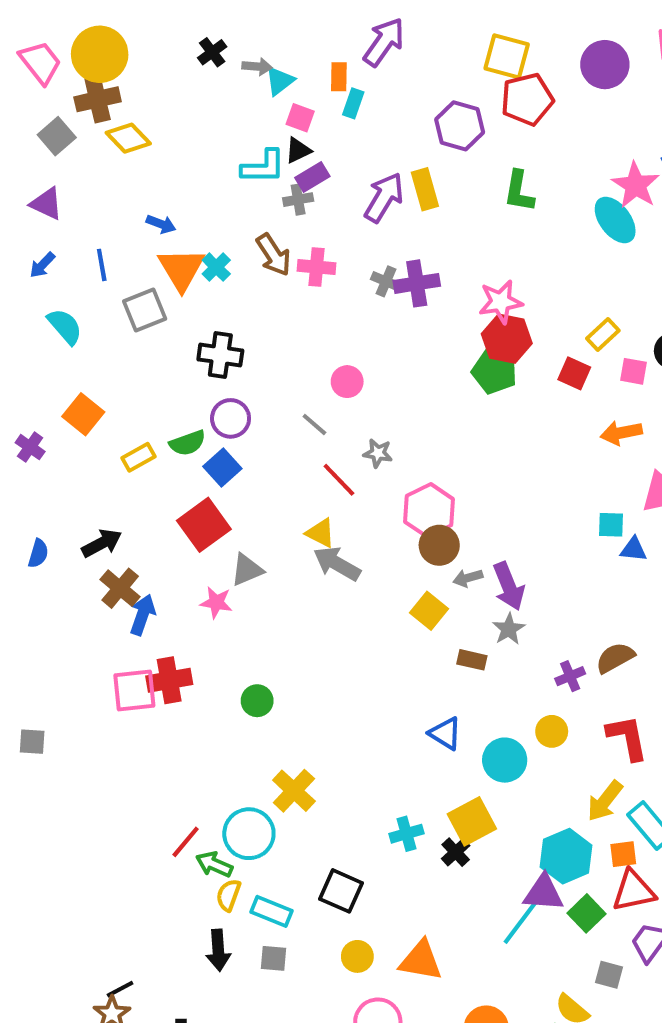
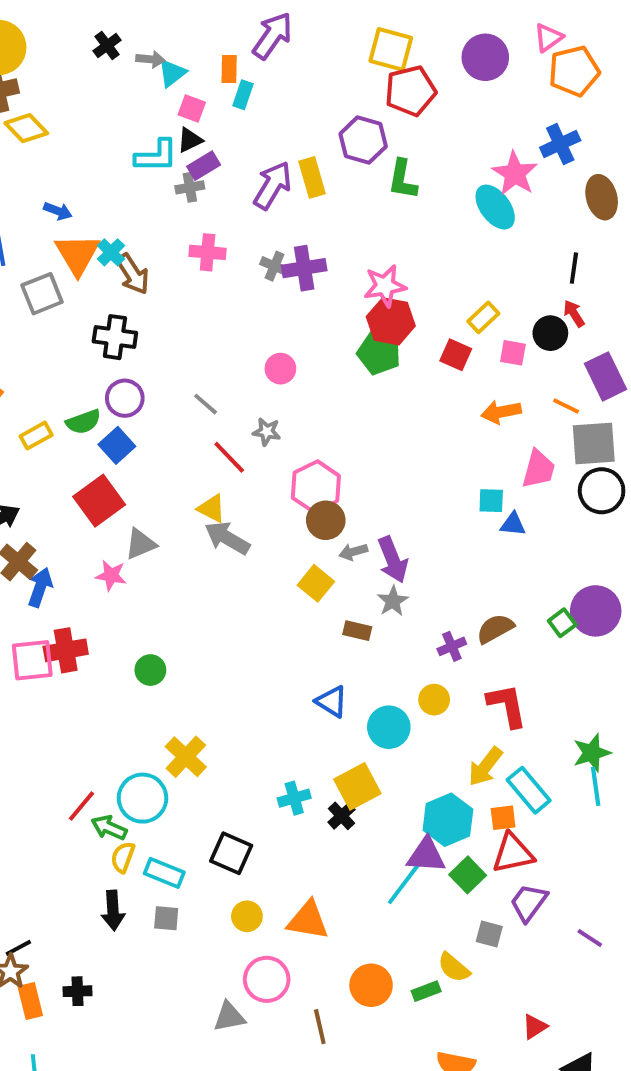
purple hexagon: (460, 126) -> (363, 140), moved
brown arrow: (273, 255) -> (133, 274), moved
pink circle: (347, 382) -> (280, 369), moved

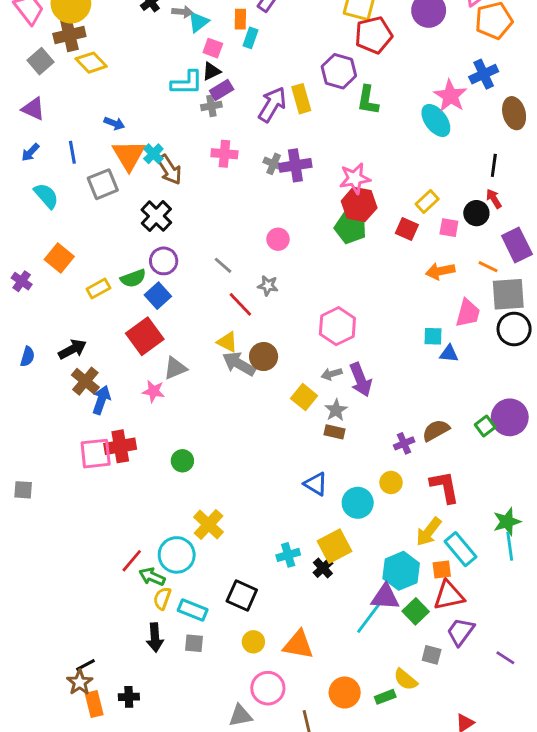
black cross: (115, 337) -> (156, 216), turned 36
pink hexagon: (316, 487) -> (337, 326), moved
brown circle: (326, 520) -> (264, 357), moved
gray star: (393, 601) -> (336, 410), moved

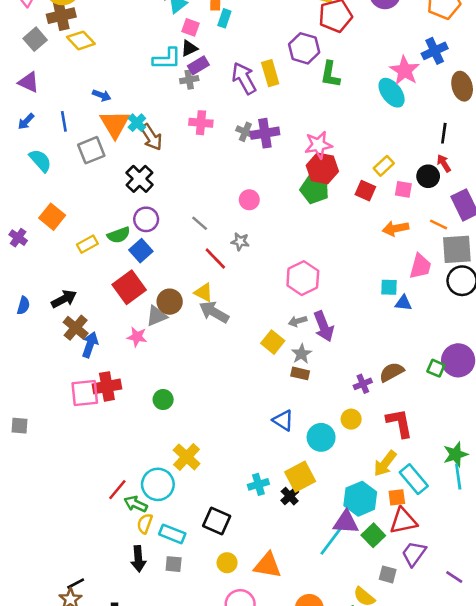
purple arrow: (272, 105) -> (244, 78), turned -60
brown circle: (264, 357) -> (170, 302), moved
green square: (485, 426) -> (436, 368), turned -30

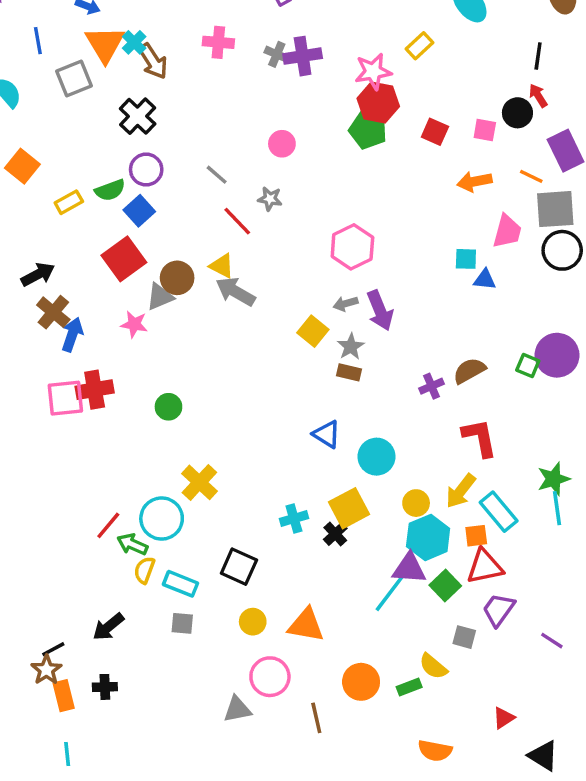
yellow rectangle: (384, 166) -> (419, 46), moved
yellow circle: (351, 419) -> (416, 503), moved
black arrow: (138, 559) -> (108, 627), moved, turned 55

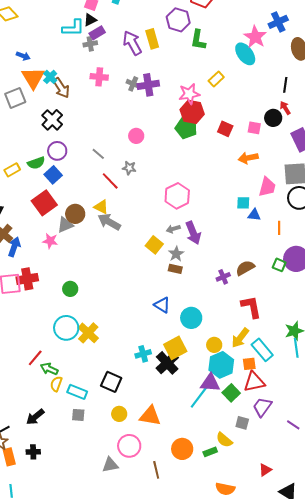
orange line: (531, 176) -> (279, 228), moved, turned 64
cyan circle: (162, 519) -> (66, 328), moved
black cross: (335, 534) -> (167, 363), size x1.6

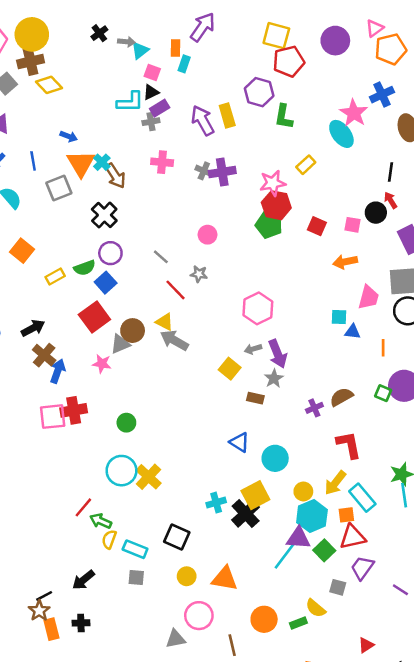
gray star: (176, 254) -> (274, 378), moved

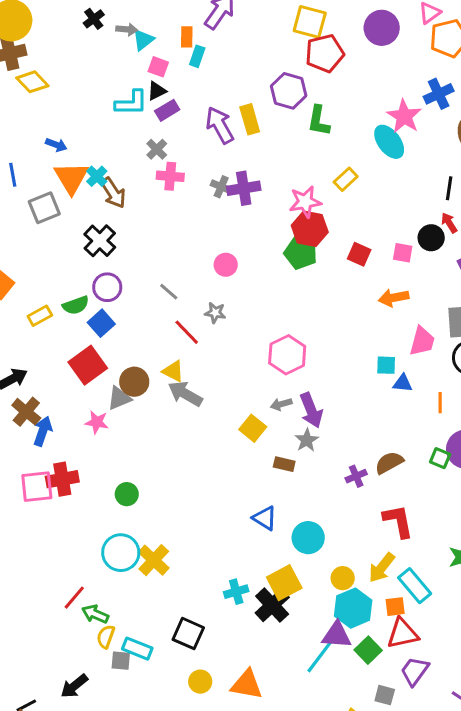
gray cross: (151, 122) -> (157, 149), moved, turned -35
gray square: (136, 577) -> (121, 661), moved

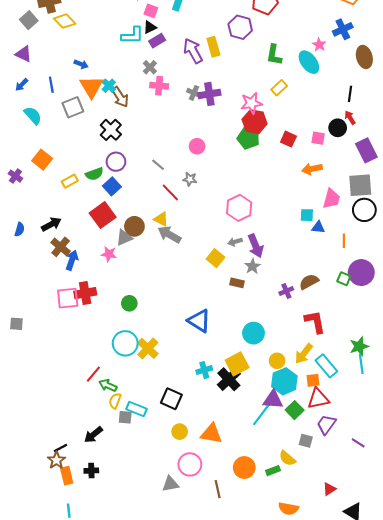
pink star: (404, 116) -> (319, 45), size x0.6
green L-shape: (319, 121) -> (274, 55), moved
blue triangle: (265, 518) -> (199, 321), moved, size x1.4

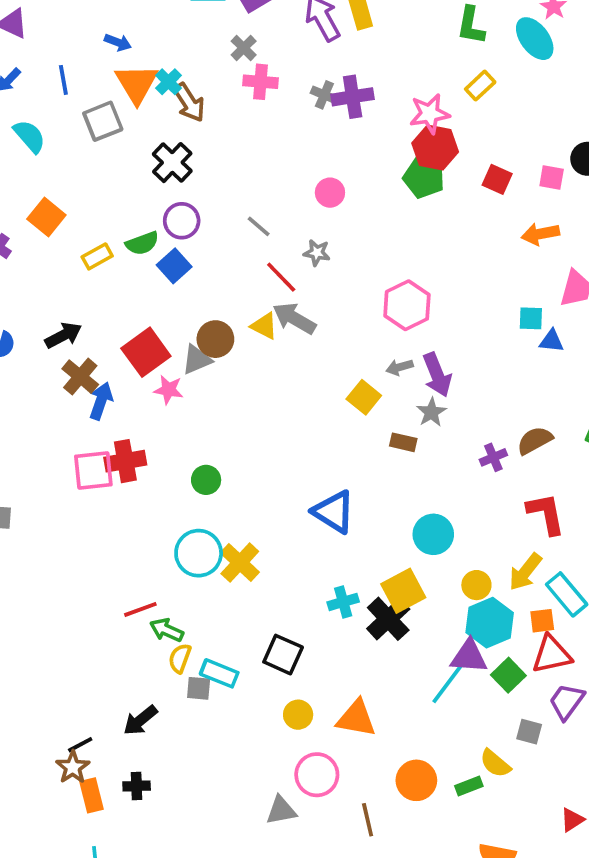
red square: (103, 215) -> (146, 352), moved
gray arrow: (169, 235) -> (294, 318), moved
red line: (93, 374) -> (140, 609), turned 30

